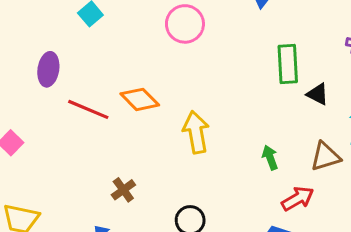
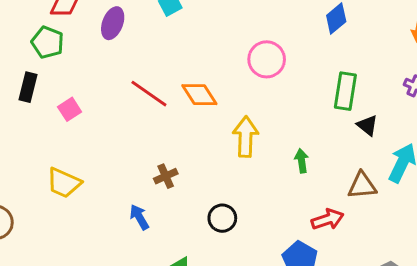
pink circle: (185, 24) -> (267, 59), moved
purple ellipse: (48, 69) -> (113, 23), moved
green arrow: (270, 158) -> (302, 161), moved

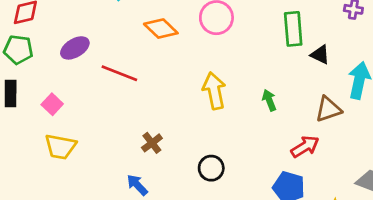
purple ellipse: (113, 23) -> (75, 48), moved, turned 52
orange diamond: (199, 95) -> (161, 29), moved
yellow trapezoid: (64, 183) -> (60, 147), moved

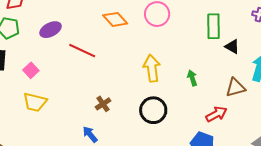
black circle: (211, 168) -> (153, 110), moved, size x1.4

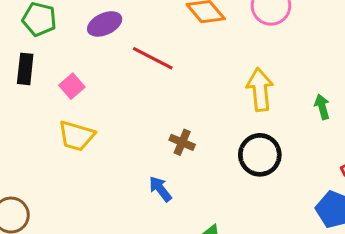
brown cross: (103, 104) -> (182, 142), turned -35

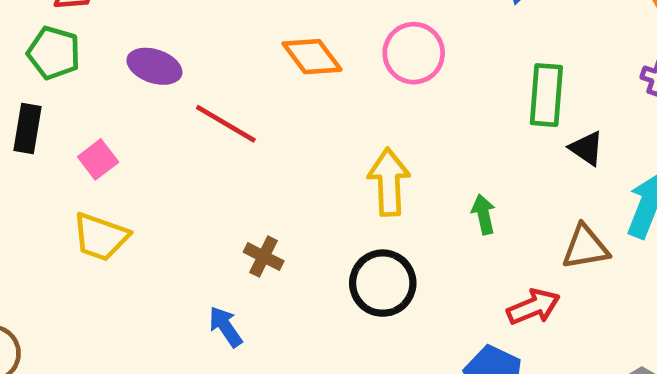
purple ellipse: (105, 24) -> (154, 66), turned 40

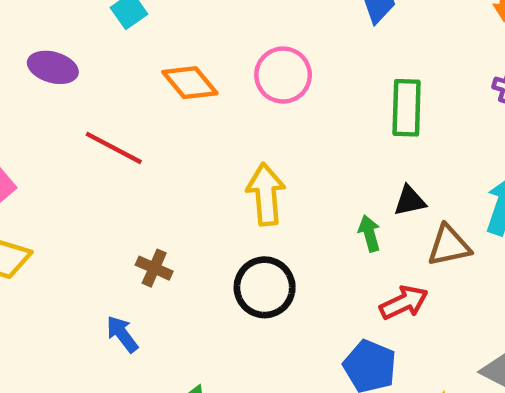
purple ellipse: (154, 66) -> (53, 67), moved
black triangle: (587, 148) -> (410, 201), moved, turned -44
green arrow: (484, 214) -> (369, 233), moved

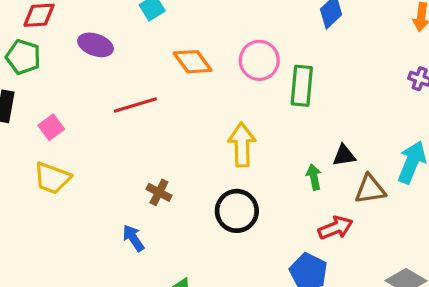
green rectangle: (407, 108) -> (302, 86), moved
red line: (114, 148) -> (135, 105), turned -48

